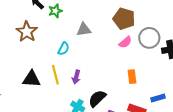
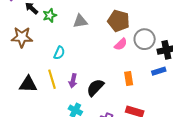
gray triangle: (84, 30) -> (80, 21), moved
brown star: (27, 32) -> (22, 37), turned -30
black semicircle: (97, 98) -> (95, 88), moved
blue rectangle: (158, 98) -> (159, 71), moved

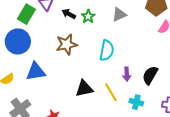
cyan semicircle: (59, 53) -> (107, 50), size x1.5
yellow line: (52, 79) -> (111, 92), moved

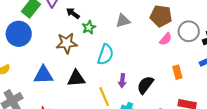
green star: (88, 16) -> (89, 27), moved
blue triangle: (36, 71) -> (43, 75), moved
black triangle: (84, 89) -> (76, 78), moved

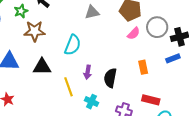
green star: (89, 27) -> (21, 11), moved
black semicircle: (145, 85) -> (110, 78), turned -30

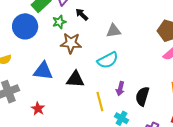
gray triangle: (92, 12) -> (114, 31), moved
cyan semicircle: (73, 45) -> (108, 60), turned 35

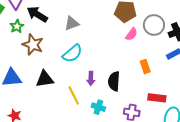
black arrow: (82, 14) -> (37, 14), size x1.5
brown star: (71, 43) -> (33, 45), turned 30

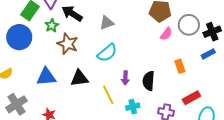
red rectangle: (157, 98) -> (191, 98), turned -36
cyan cross: (98, 107) -> (133, 107), turned -32

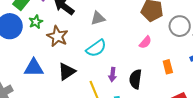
green star: (52, 26) -> (36, 22), moved
pink semicircle: (166, 34) -> (145, 42), moved
black triangle: (79, 78) -> (67, 72), turned -30

